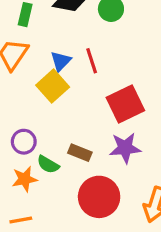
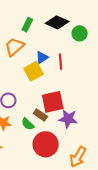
red square: (125, 104) -> (53, 102), moved
green semicircle: (48, 164) -> (28, 124), moved

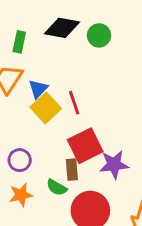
blue triangle: (42, 57) -> (38, 89), moved
red line: (61, 62) -> (74, 103), moved
brown rectangle: (40, 115) -> (72, 170), turned 64

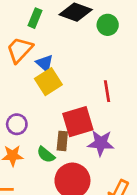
blue triangle: (38, 89) -> (45, 63), turned -42
red line: (74, 103) -> (107, 91), moved

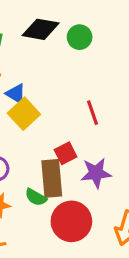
red square: (78, 122) -> (66, 153), size x0.6
brown rectangle: (62, 141) -> (52, 178), size x1.6

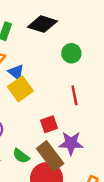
green circle: (80, 37) -> (71, 53), moved
brown rectangle: (52, 178) -> (50, 156), moved, turned -40

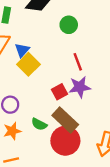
blue triangle: (16, 72) -> (22, 50), turned 42
purple star: (71, 143) -> (80, 87), moved

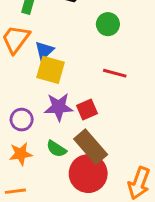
red line: (78, 62) -> (115, 73), turned -60
yellow square: (28, 64) -> (51, 70), turned -35
purple star: (80, 87) -> (59, 107), moved

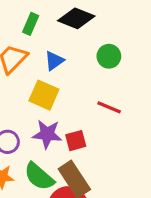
blue triangle: (44, 51) -> (54, 61), moved
green semicircle: (56, 149) -> (39, 176), size x1.5

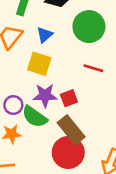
green circle: (109, 56) -> (89, 27), size x1.6
green semicircle: (39, 176) -> (35, 117), moved

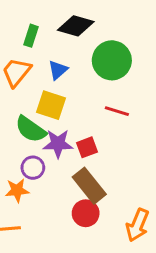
purple circle: (13, 105) -> (33, 168), moved
green semicircle: (35, 117) -> (31, 129), moved
red circle: (68, 153) -> (86, 213), size x0.7

